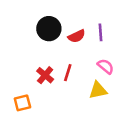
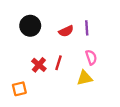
black circle: (49, 29) -> (30, 26), moved
pink semicircle: (106, 66) -> (91, 57), turned 32

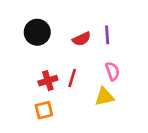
red cross: (39, 65) -> (48, 81), turned 32
orange square: (19, 89) -> (44, 110), moved

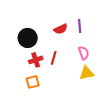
black circle: (37, 32) -> (28, 38), moved
yellow triangle: (104, 97) -> (87, 73), moved

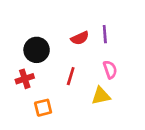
red cross: (36, 60) -> (25, 79), moved
yellow triangle: (87, 73) -> (101, 96), moved

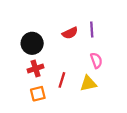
red line: (71, 76) -> (62, 80), moved
red cross: (25, 79) -> (36, 69), moved

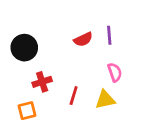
black circle: (32, 43) -> (24, 48), moved
orange square: (38, 94) -> (27, 111), moved

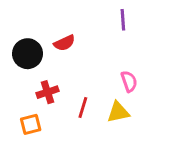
purple line: (109, 35) -> (123, 20), moved
red semicircle: (83, 39) -> (64, 43), moved

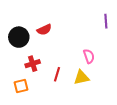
purple line: (123, 20) -> (106, 21), moved

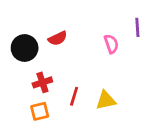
pink semicircle: (89, 56) -> (111, 44), moved
orange square: (21, 86) -> (40, 111), moved

